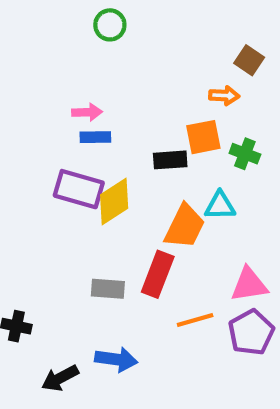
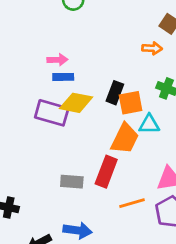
orange square: (203, 137) -> (131, 103), moved
black rectangle: (170, 160) -> (115, 93), turned -65
yellow diamond: (114, 202) -> (76, 103), moved, turned 44

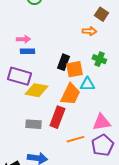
yellow diamond: (76, 103) -> (36, 90), moved

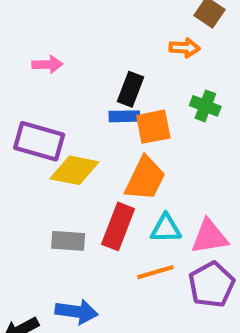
blue rectangle: (27, 51) -> (124, 116), moved
black rectangle: (63, 62) -> (131, 89), moved
cyan triangle: (87, 84) -> (166, 228), moved

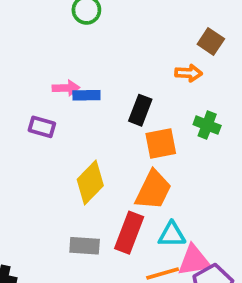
blue rectangle: (124, 116) -> (86, 95), moved
purple rectangle: (39, 141) -> (42, 127), moved, size x0.6
yellow diamond: (74, 170) -> (90, 183), turned -57
pink triangle: (209, 237) -> (194, 261), moved

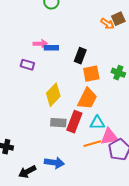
brown square: (211, 41) -> (118, 19), turned 32
orange arrow: (189, 73) -> (107, 24), moved, turned 32
green cross: (207, 125) -> (118, 73), moved
gray rectangle: (85, 246) -> (58, 123), moved

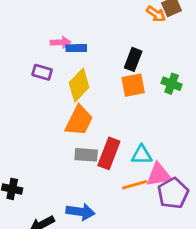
black rectangle: (80, 56) -> (133, 59), moved
yellow diamond: (53, 95) -> (79, 85), moved
orange trapezoid: (87, 99) -> (79, 121), moved

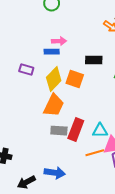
pink arrow: (61, 42) -> (59, 41), moved
black rectangle: (133, 59) -> (94, 60), turned 70
orange square: (133, 85) -> (75, 79), moved, turned 30

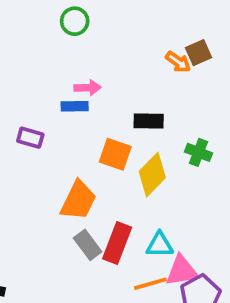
yellow diamond: (54, 79) -> (152, 175), moved
gray rectangle: (59, 131) -> (88, 245), turned 49

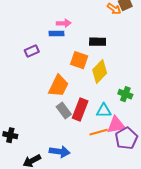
purple rectangle: (30, 138) -> (32, 51), turned -40
green cross: (198, 152) -> (125, 94), moved

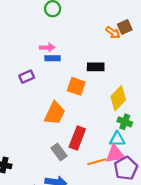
pink arrow: (64, 23) -> (47, 48), moved
yellow diamond: (100, 72) -> (118, 98), moved
gray rectangle: (64, 111) -> (59, 152), moved
cyan triangle: (104, 111) -> (117, 139), moved

